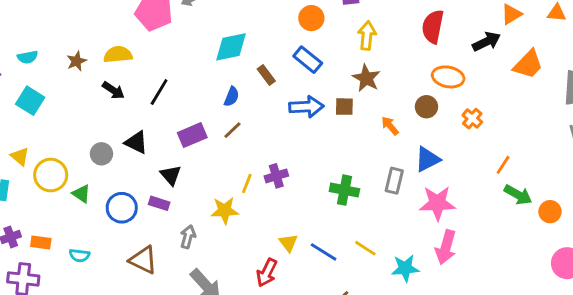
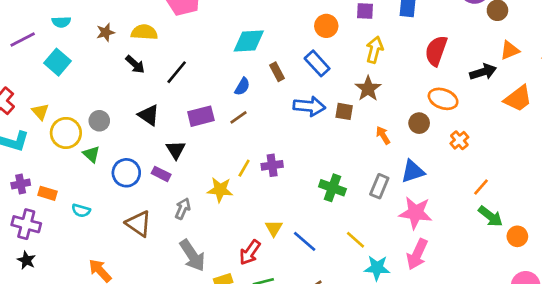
gray circle: (101, 154) -> (99, 121), moved
yellow line: (365, 248) -> (355, 240), moved

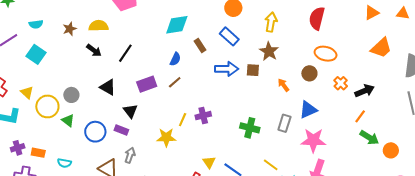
black arrow: (483, 72) -> (365, 91), moved
gray arrow: (183, 209) -> (130, 155), moved

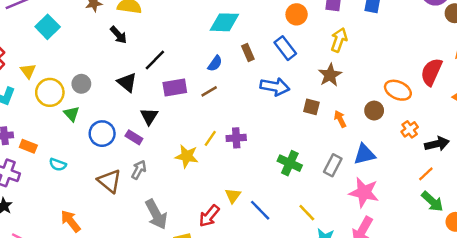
red semicircle: (317, 18) -> (431, 72), moved
black line: (125, 53) -> (155, 60), moved
brown square: (253, 70) -> (311, 107), moved

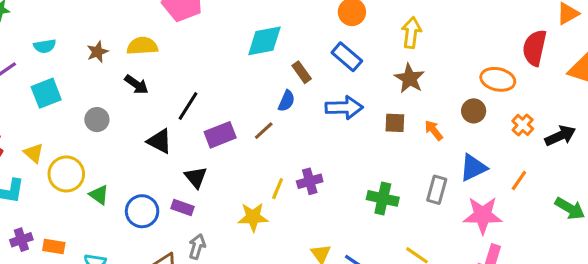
cyan square: (48, 27) -> (46, 93), turned 35
blue semicircle: (215, 63) -> (287, 101), moved
gray circle: (81, 84) -> (97, 120), moved
orange line: (426, 174) -> (519, 180), moved

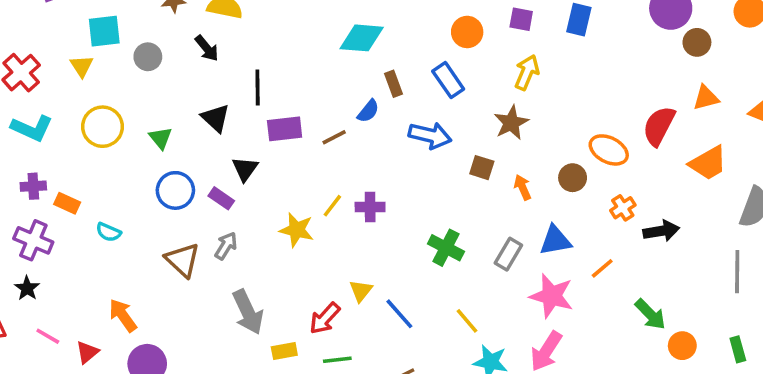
black line: (188, 106) -> (258, 87), turned -48
gray circle: (97, 120) -> (148, 57), moved
yellow triangle: (34, 153) -> (82, 66), moved
green triangle: (99, 195) -> (161, 138), moved

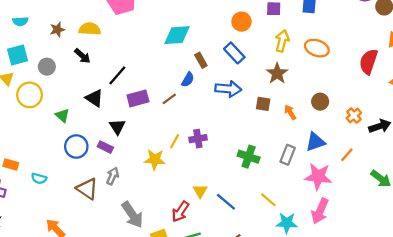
black line: (258, 87) -> (117, 75), turned 50
yellow circle: (103, 127) -> (30, 95), moved
orange ellipse: (609, 150) -> (317, 48), moved

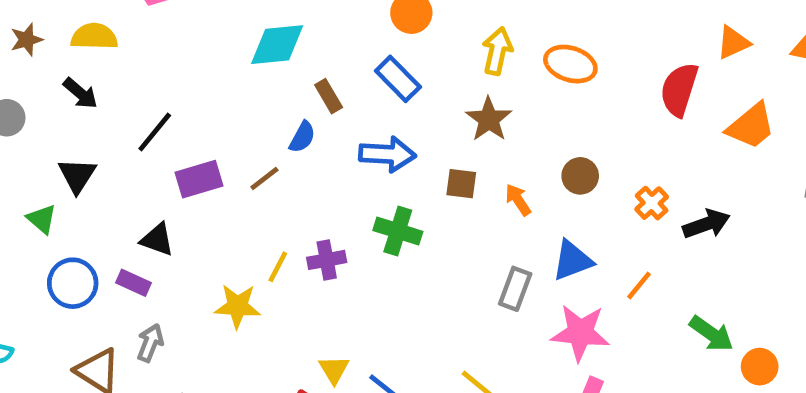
black triangle: (94, 98) -> (77, 175), moved, turned 30
black triangle: (117, 127) -> (157, 240), turned -36
green cross: (249, 157) -> (398, 231), moved

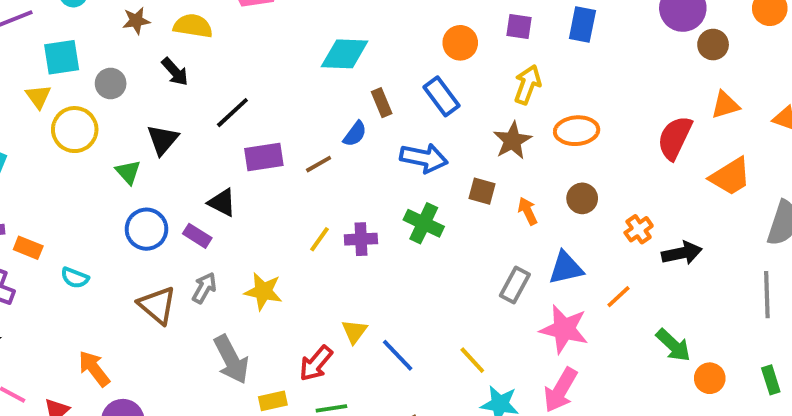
orange ellipse: (570, 64) -> (577, 131), moved, turned -30
yellow star: (237, 306) -> (263, 291), moved

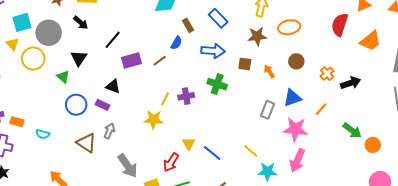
gray circle: (111, 83) -> (49, 33), size x1.6
brown star: (512, 141) -> (257, 36), turned 30
yellow star: (263, 291) -> (154, 119), moved

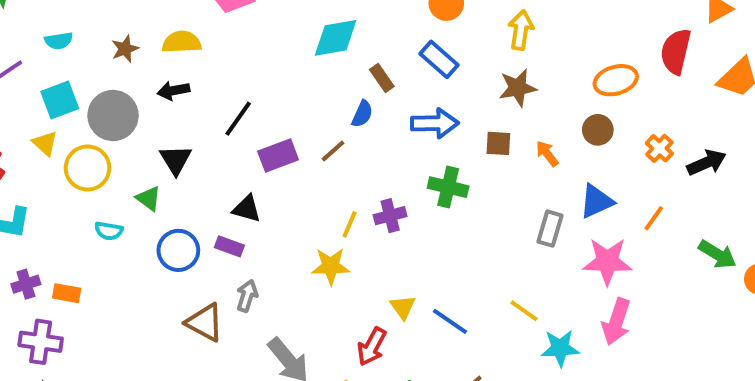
black arrow: (81, 23) -> (173, 91), turned 133
orange ellipse: (289, 27) -> (616, 80), moved
cyan semicircle: (43, 134) -> (109, 231), moved

